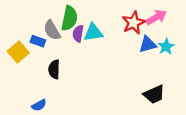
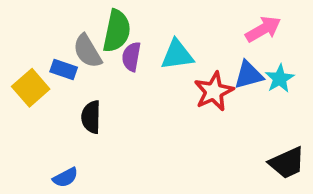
red star: (133, 23) -> (214, 91), moved
cyan triangle: (93, 32) -> (177, 55), moved
black trapezoid: (154, 94) -> (287, 163), moved

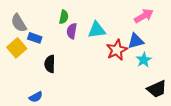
green semicircle: (117, 31) -> (64, 17), size x0.6
gray semicircle: (87, 51) -> (19, 23), moved
cyan star: (280, 79) -> (144, 60), moved

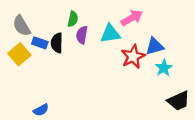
pink arrow: (144, 16) -> (132, 18), moved
black semicircle: (50, 64) -> (57, 43), moved

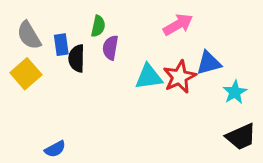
cyan triangle: (110, 34) -> (149, 77), moved
blue rectangle: (40, 43) -> (61, 45), moved, turned 63
cyan star: (164, 68) -> (235, 92), moved

